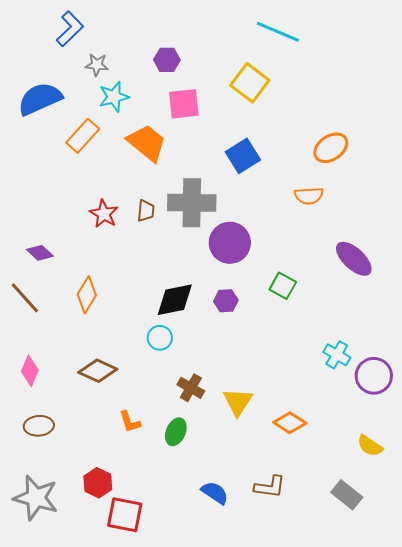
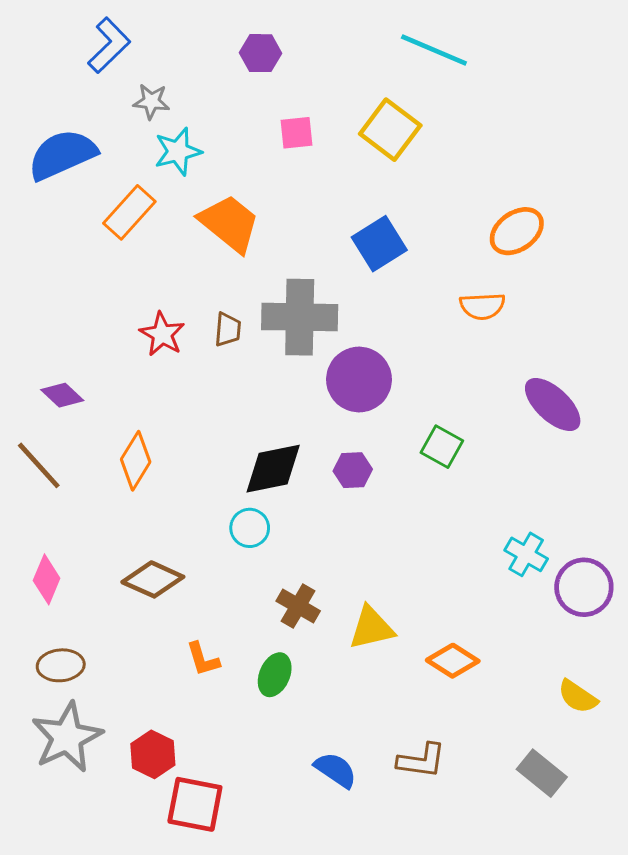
purple hexagon: (167, 60) -> (261, 53), moved
pink square: (184, 104) -> (297, 133), moved, size x0.7
yellow triangle: (238, 402) -> (371, 628), turned 44
gray star: (36, 498) -> (67, 737), moved, turned 30

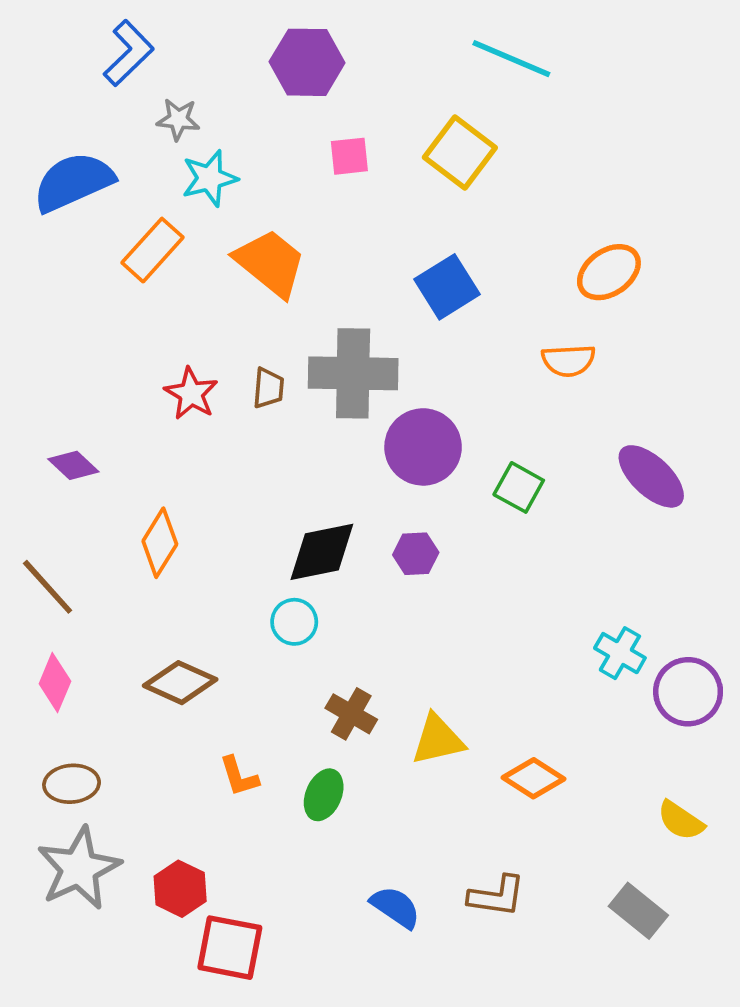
purple hexagon: (261, 53) -> (307, 62), size x1.5
green square: (442, 447) -> (519, 487), moved
brown line: (39, 465) -> (48, 587), moved

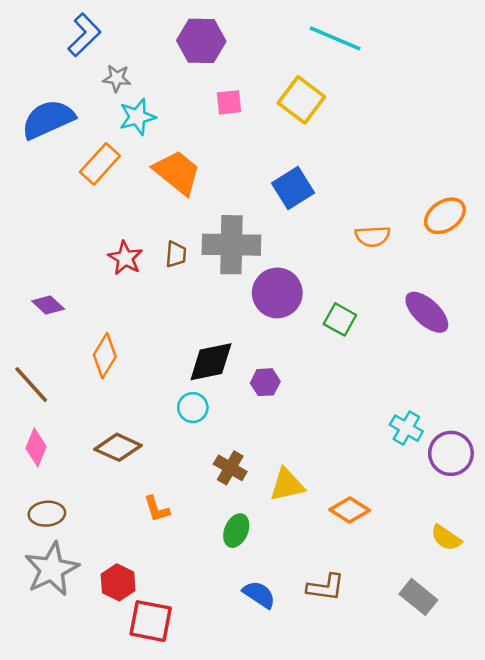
orange ellipse: (609, 272) -> (445, 216), moved
purple hexagon: (416, 554) -> (265, 382), moved
green ellipse: (324, 795) -> (236, 531), moved

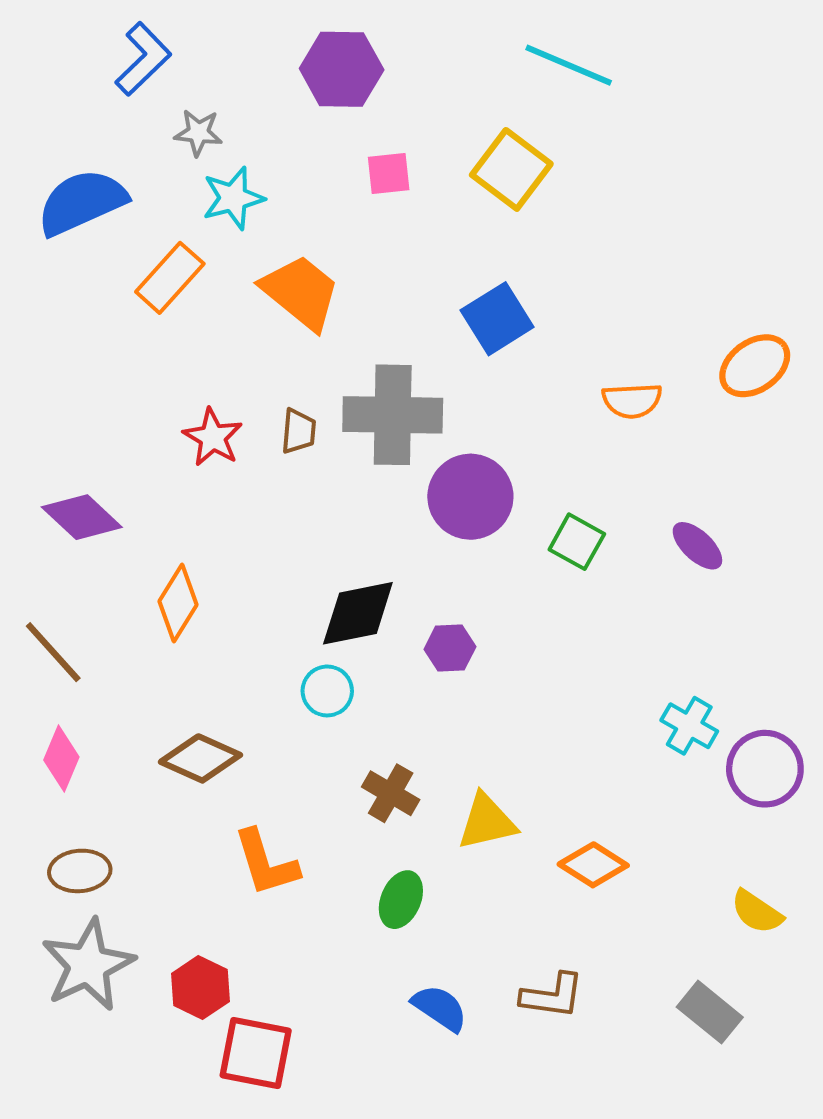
purple diamond: (48, 305) -> (82, 517), size x1.4
purple ellipse: (427, 312) -> (697, 546), moved, size x0.7
orange L-shape: (157, 509) -> (266, 863), size x1.5

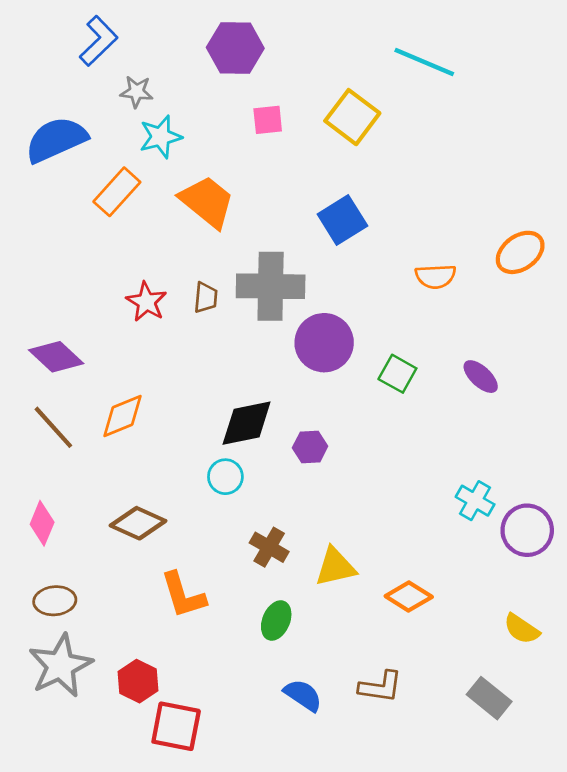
cyan line: (569, 65) -> (424, 62), moved
orange diamond: (178, 603) -> (122, 416), turned 36
brown line: (53, 652) -> (53, 427), moved

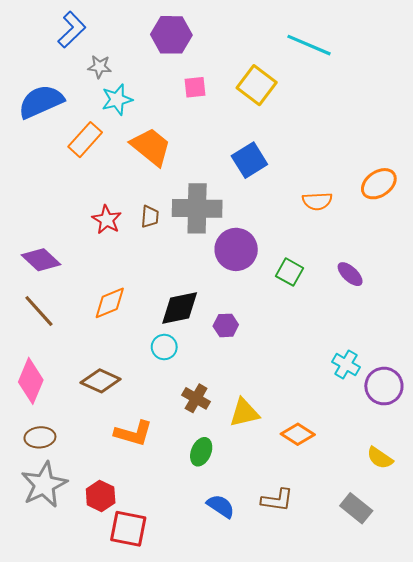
orange diamond: (122, 416) -> (110, 303), moved
pink diamond: (42, 523) -> (31, 381), size x1.4
orange L-shape: (183, 595) -> (133, 433), turned -57

